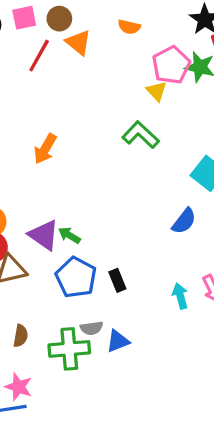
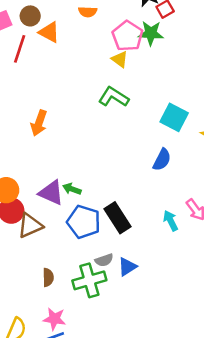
black rectangle: (117, 280) -> (117, 218), size x1.6

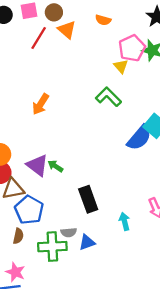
blue semicircle: (162, 160) -> (139, 138), moved, size x1.4
cyan arrow: (171, 221) -> (125, 221), moved
blue pentagon: (84, 222) -> (29, 210), moved

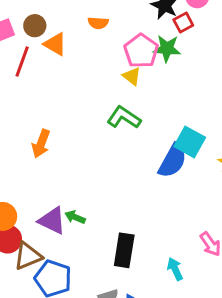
black rectangle: (88, 199) -> (124, 250), turned 40

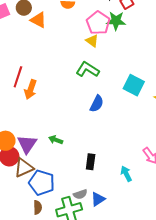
red line: (22, 61) -> (18, 77), moved
blue semicircle: (173, 161) -> (97, 104), moved, size x0.7
purple triangle: (52, 221) -> (27, 144), moved, turned 40
black rectangle: (124, 250) -> (91, 162), size x0.7

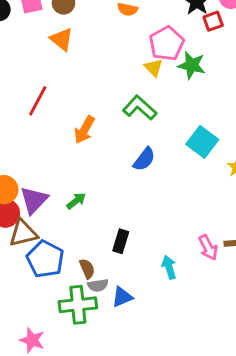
orange triangle: (38, 20) -> (62, 39), moved
green star: (116, 21) -> (192, 65), moved
orange arrow: (31, 89) -> (84, 130), moved
green arrow: (56, 140) -> (76, 201), turned 112
brown semicircle: (38, 207) -> (87, 269), moved, turned -32

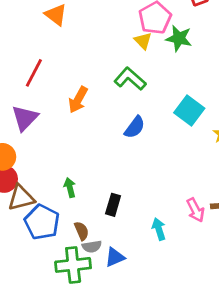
purple triangle: (34, 200) -> (25, 118), moved
green arrow: (76, 201) -> (70, 188), moved, turned -66

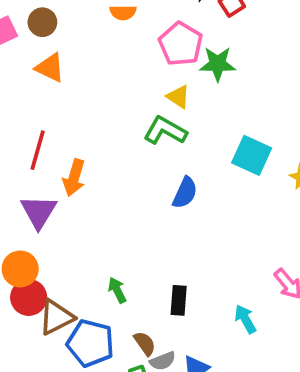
yellow triangle: (143, 41) -> (178, 97), moved
orange arrow: (78, 100) -> (74, 178), moved

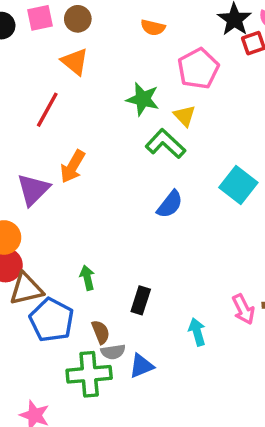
green star: (218, 64) -> (143, 99), moved
red line: (38, 150) -> (47, 110), moved

